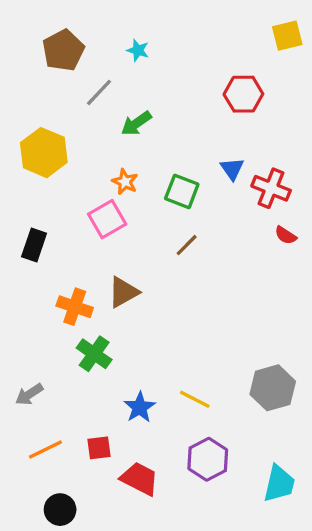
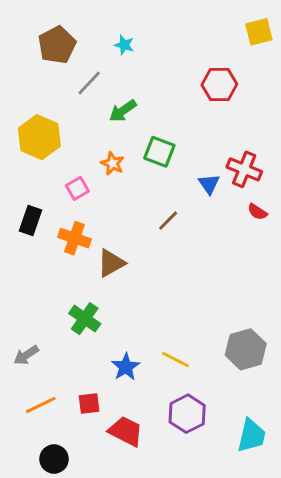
blue triangle: (232, 169) -> (209, 184), moved
green square: (182, 191) -> (159, 152), moved
pink square: (107, 219) -> (77, 188), moved, size x0.7
orange cross: (75, 307) -> (74, 238), moved

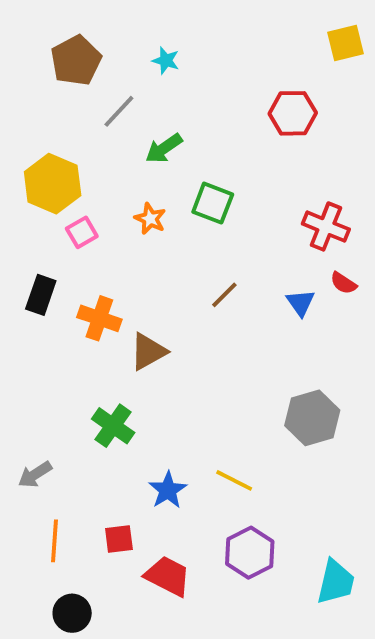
blue triangle: (209, 184) -> (301, 303), moved
pink square: (77, 188) -> (82, 232), moved
gray hexagon: (246, 349) -> (312, 418), moved
orange line: (41, 405) -> (54, 541), turned -60

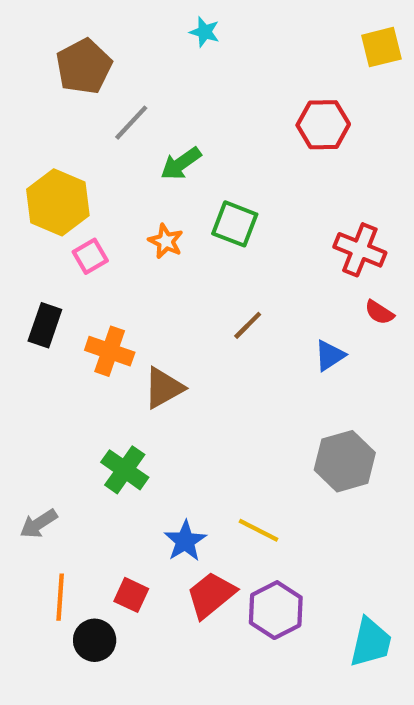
cyan star: (166, 61) -> (205, 32), moved
blue triangle: (301, 303) -> (330, 355), moved, turned 32
red square: (119, 539) -> (131, 595), turned 32
red trapezoid: (168, 576) -> (211, 595), moved, turned -66
black circle: (72, 613) -> (95, 640), moved

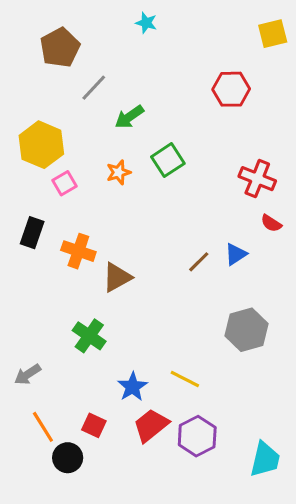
green square: (235, 224) -> (168, 160), turned 36
orange star: (166, 241) -> (119, 172), turned 30
brown line: (248, 325) -> (199, 262), moved
orange line: (60, 597) -> (43, 427), turned -36

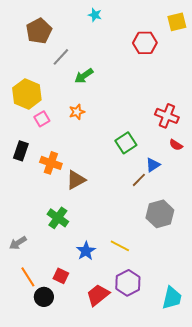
red hexagon: (231, 89) -> (145, 43), moved
green square: (168, 160) -> (126, 143), moved
brown line: (199, 262) -> (139, 180), moved
red trapezoid: (151, 425) -> (98, 295), moved

